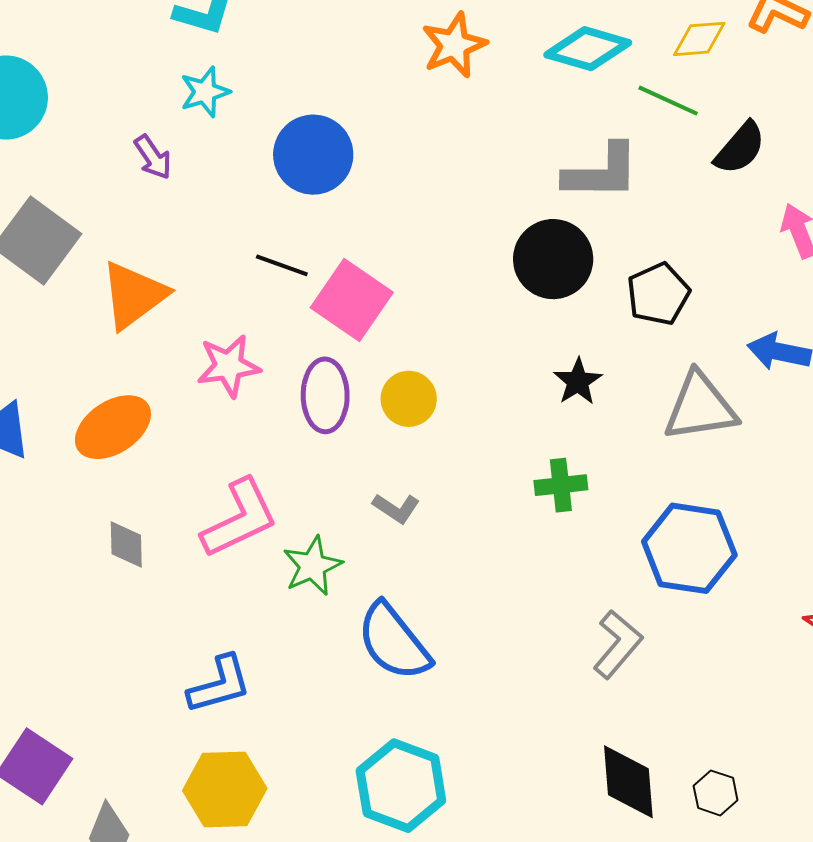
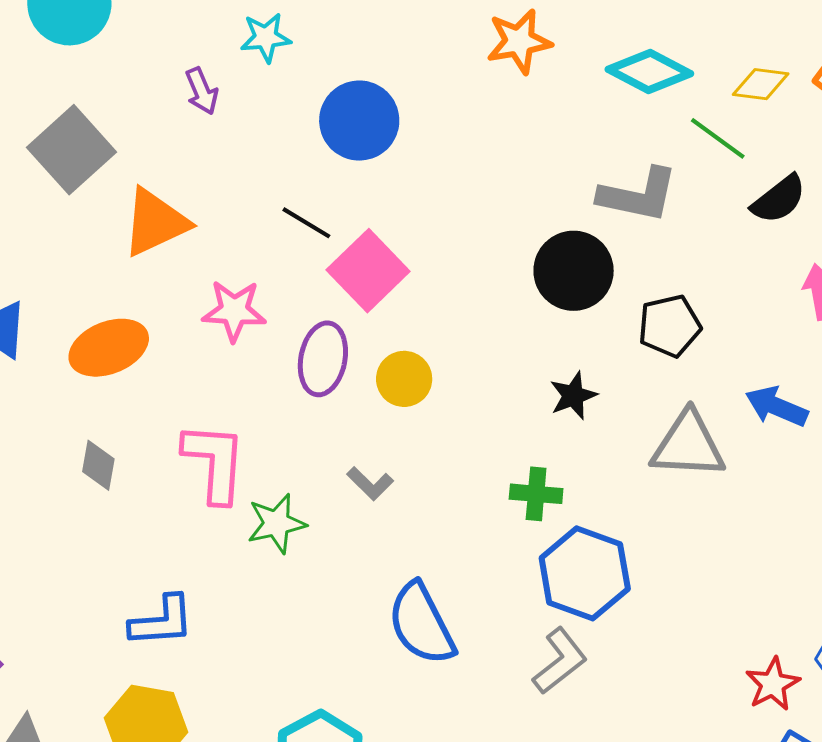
pink L-shape: (240, 518) -> (214, 462), turned -72
blue hexagon: (689, 548) -> (585, 573), moved
blue semicircle: (394, 642) -> (421, 624), moved

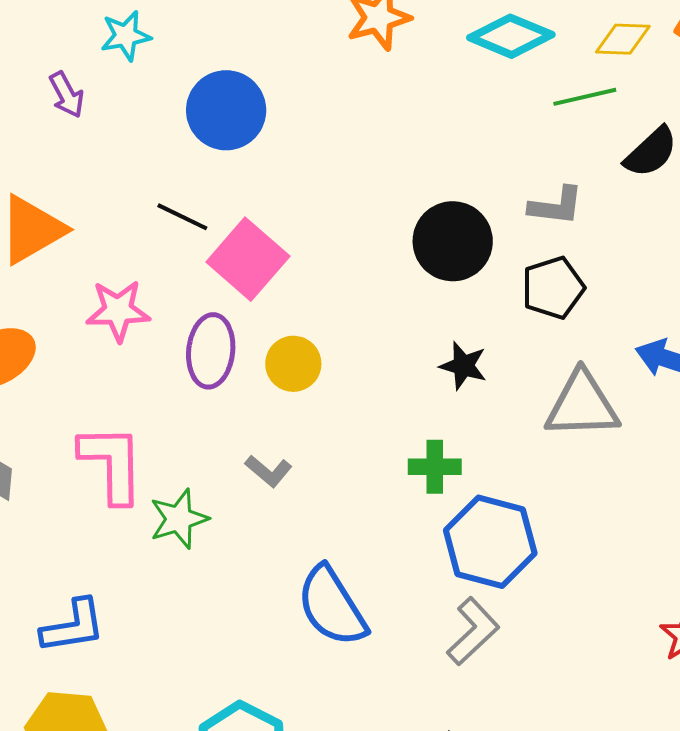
green line: (718, 138) -> (585, 97), turned -44
gray L-shape: (638, 195) -> (556, 206), moved, size x0.7
black star: (573, 396) -> (463, 366), turned -30

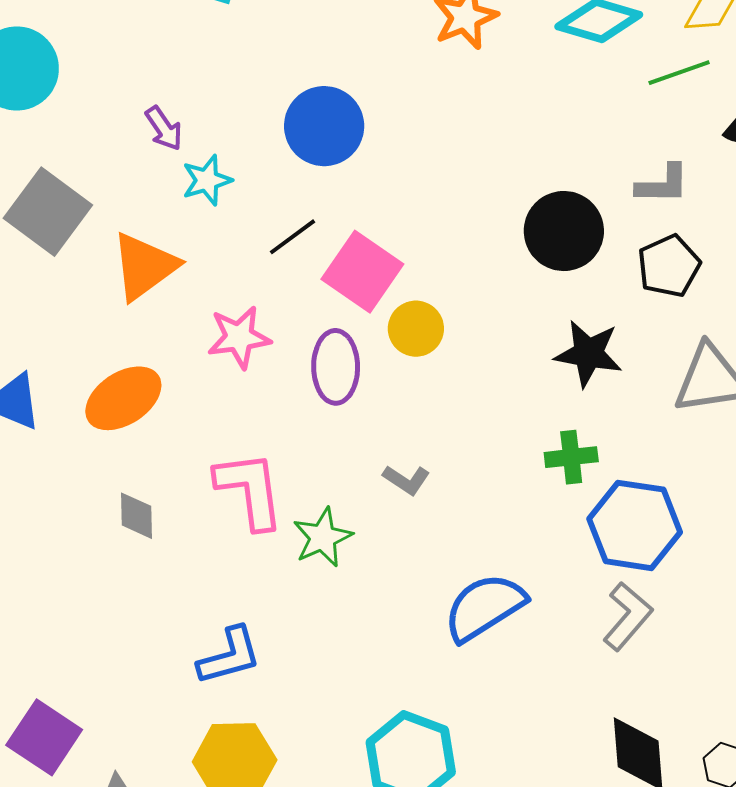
cyan star: (126, 36) -> (207, 180), moved
black line: (182, 217) -> (292, 237), turned -56
yellow circle: (293, 364) -> (416, 329), moved
black star: (463, 366) -> (588, 353), size x1.4
blue semicircle: (332, 606) -> (484, 607), turned 96

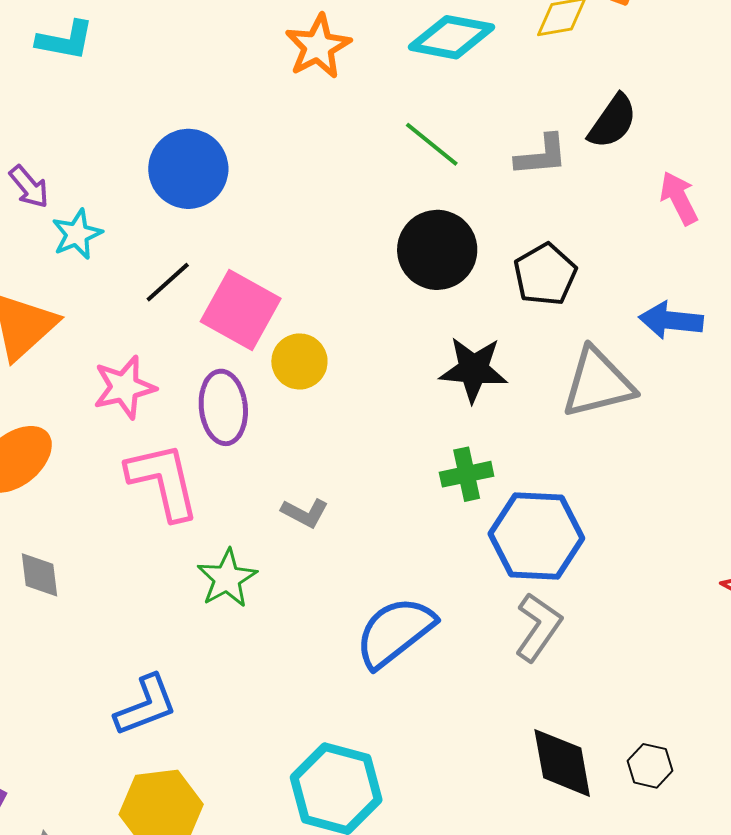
green line: (679, 73) -> (432, 144), moved, turned 64
gray L-shape: (663, 184) -> (541, 155), moved
pink L-shape: (250, 490) -> (163, 481), moved

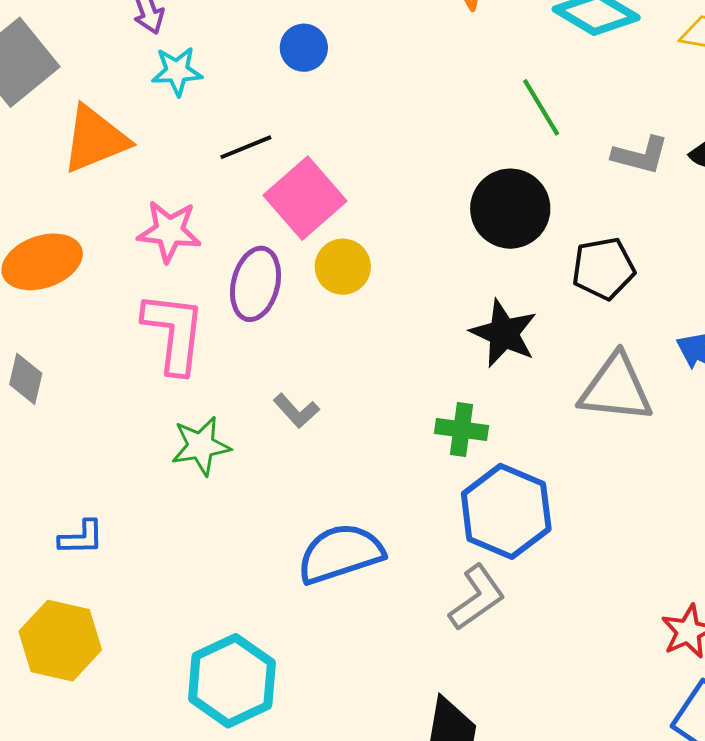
blue circle: (188, 169) -> (304, 48), size x0.6
blue L-shape: (146, 705) -> (81, 538), size x0.7

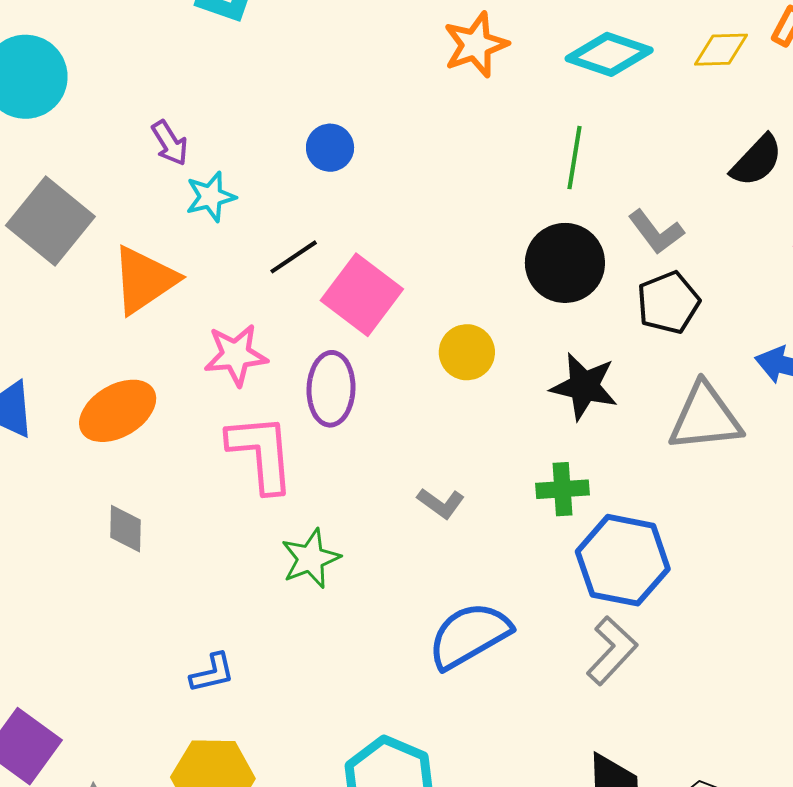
green line: (541, 107) -> (574, 158), turned 52
gray L-shape: (640, 155) -> (656, 232), moved, turned 50
yellow circle: (343, 267) -> (467, 352), moved
gray L-shape: (296, 411) -> (441, 503), moved

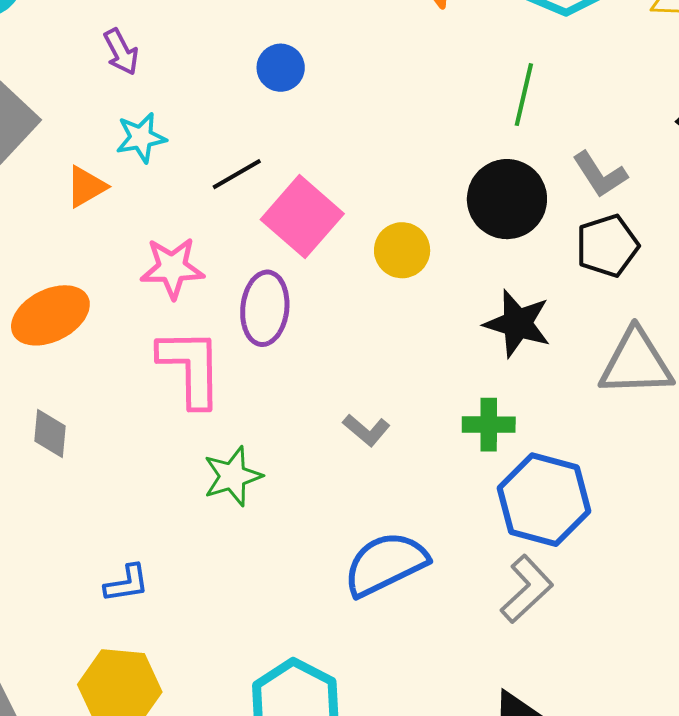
cyan star: (211, 197) -> (141, 138), moved
orange triangle: (144, 280) -> (86, 187), size x0.6
yellow circle: (467, 352) -> (402, 250), moved

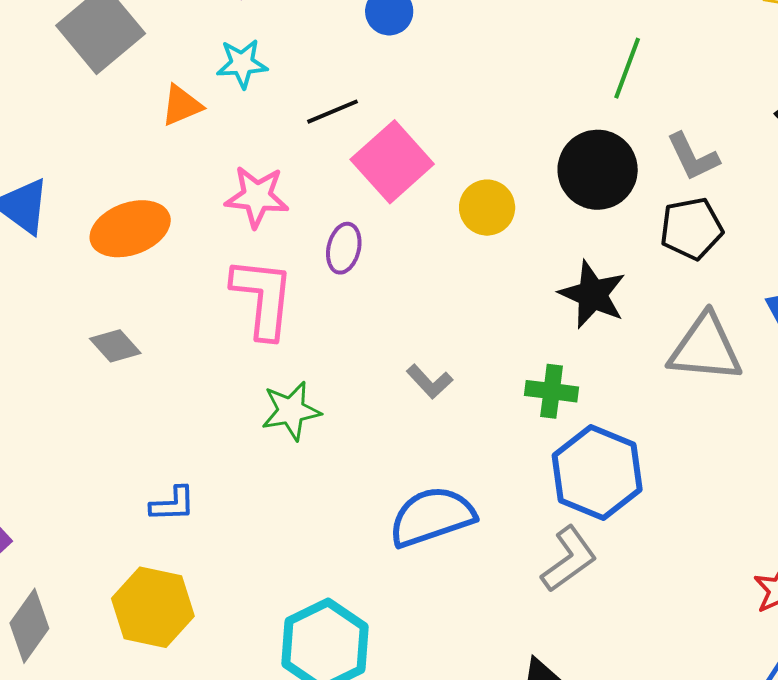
purple ellipse: (265, 308) -> (344, 248), size x0.7
gray diamond: (50, 433) -> (115, 346), turned -54

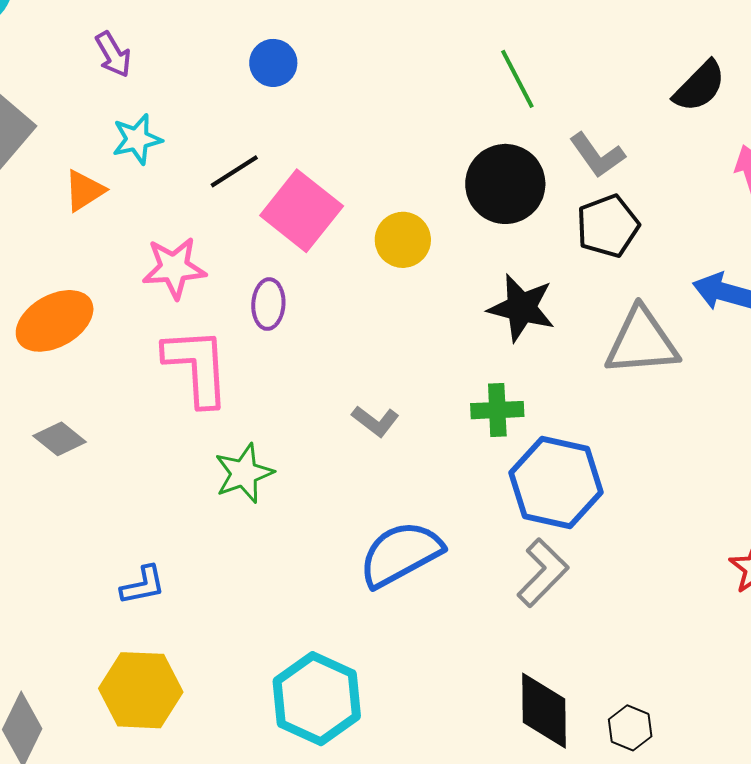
green line: (627, 68) -> (517, 79), turned -38

